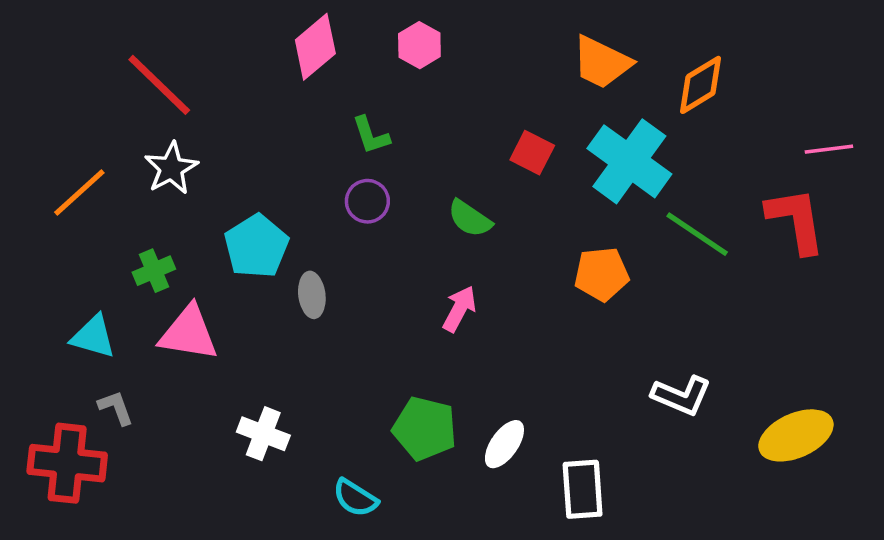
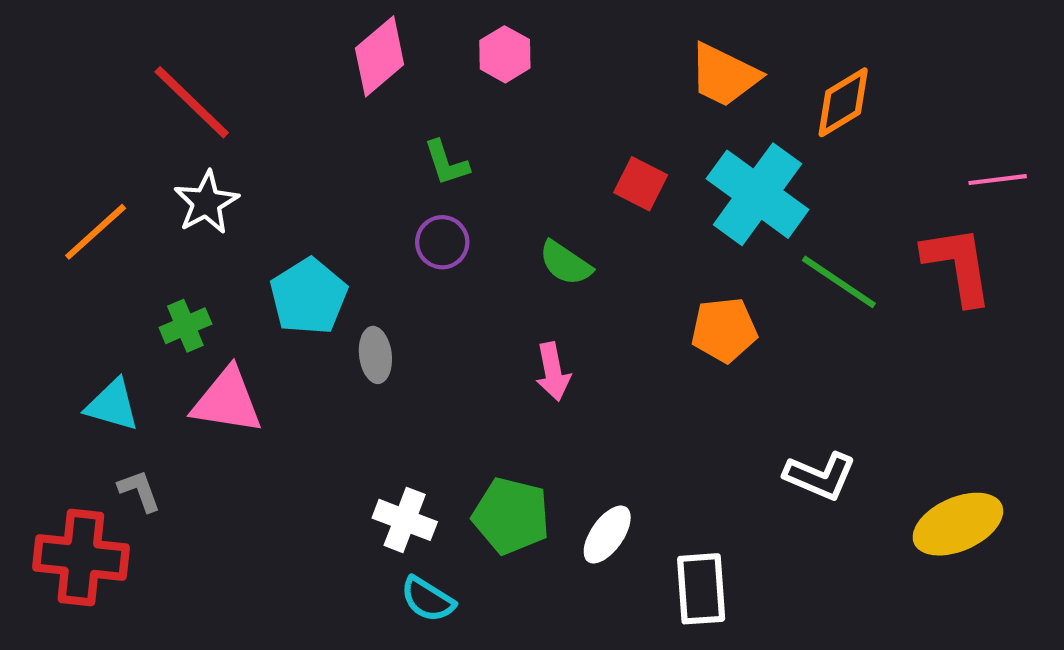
pink arrow: (459, 309) -> (553, 372), turned 141
white cross: (263, 434) -> (405, 520), moved

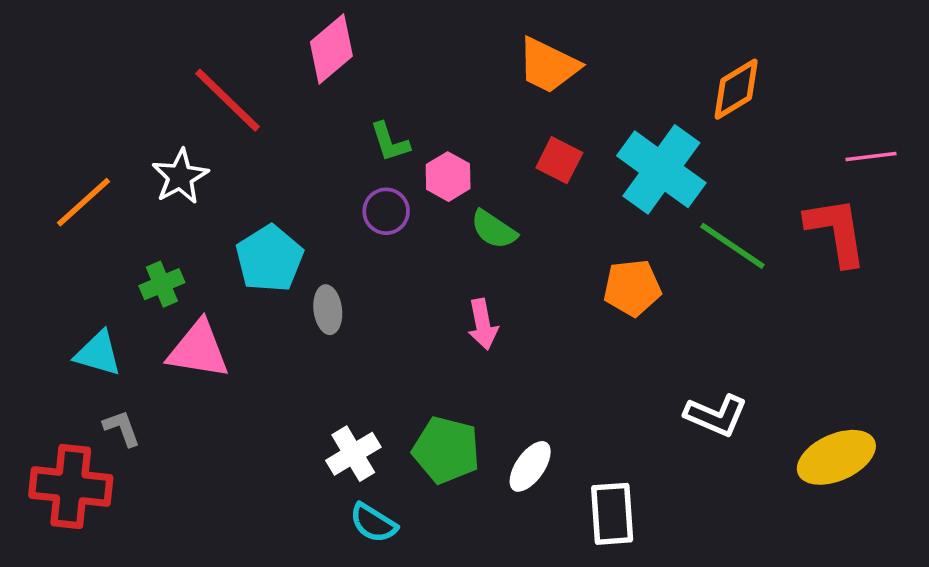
pink hexagon: (505, 54) -> (448, 177), moved
orange trapezoid: (724, 75) -> (548, 65), moved
red line: (192, 102) -> (228, 100), moved
white cross: (405, 520) -> (353, 454), turned 38

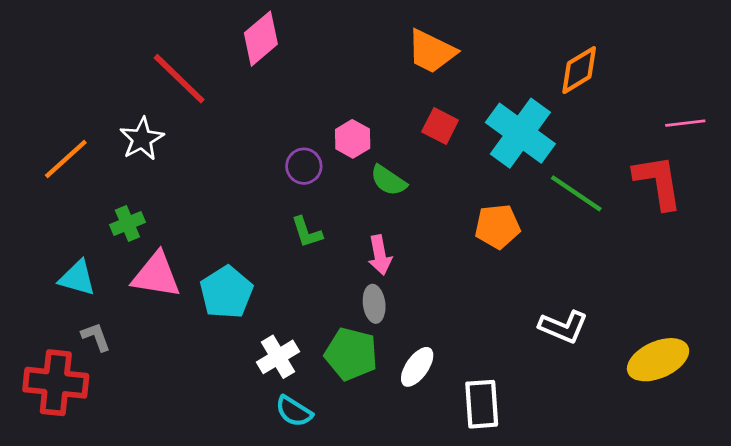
green L-shape: (390, 142) -> (307, 232), moved
cyan pentagon: (269, 259) -> (226, 292), moved
gray ellipse: (328, 310) -> (374, 304), moved

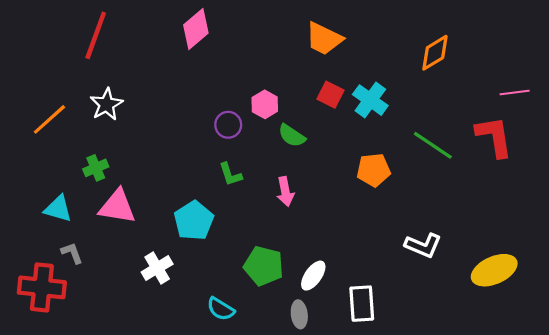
red line: (179, 79) -> (96, 35), moved, turned 66
cyan cross: (520, 133) -> (370, 100), moved, size x0.7
cyan pentagon: (226, 292) -> (194, 221), moved
gray ellipse: (374, 304) -> (299, 314), moved
white cross: (278, 357) -> (157, 268), moved

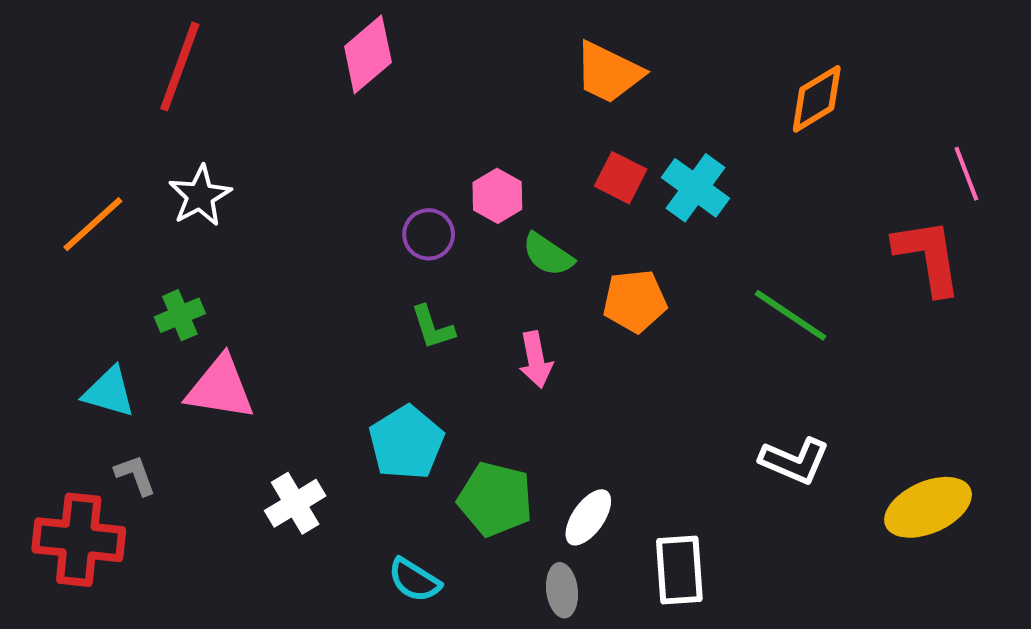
pink line: (515, 92) -> (966, 174), turned 76
green line: (433, 145) -> (791, 315), moved
orange pentagon: (374, 170) -> (635, 301), moved
cyan pentagon: (194, 221) -> (406, 443), moved

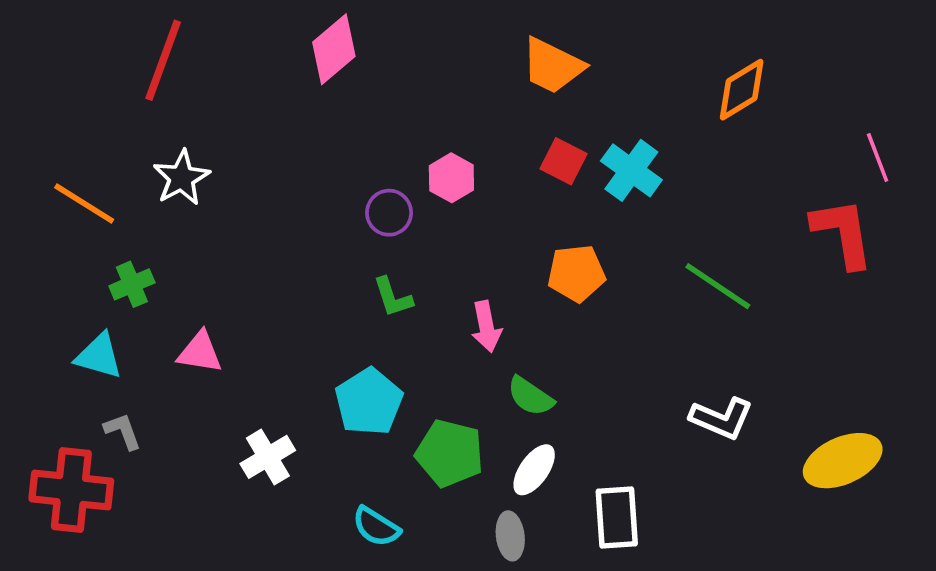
orange line: (93, 224) -> (84, 204), turned 74
green semicircle: (548, 255) -> (530, 396), moved
green cross: (180, 315) -> (132, 284), moved
pink triangle: (220, 388) -> (200, 352), size x0.7

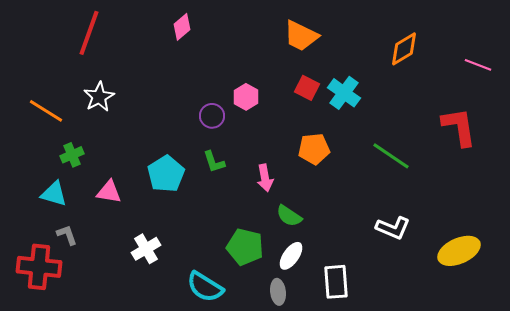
pink diamond: (334, 49) -> (182, 27), size x0.7
pink line: (878, 158) -> (478, 65), moved, turned -48
cyan pentagon: (369, 402) -> (166, 174), moved
cyan semicircle: (376, 527) -> (205, 287), size x1.4

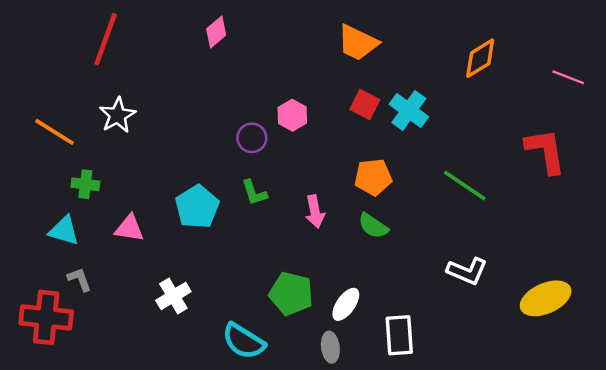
green cross: (72, 155) -> (85, 184), turned 30
green semicircle: (289, 216) -> (373, 226), moved

